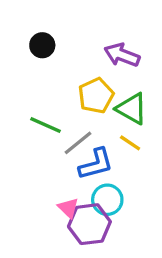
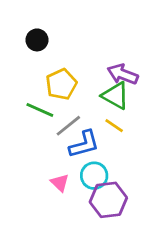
purple arrow: (122, 55) -> (123, 74), moved
yellow pentagon: (96, 96) -> (61, 84), moved
purple hexagon: (89, 224) -> (108, 200), moved

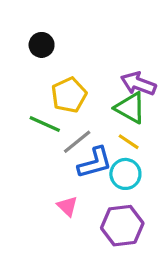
cyan circle: (94, 176) -> (125, 174), moved

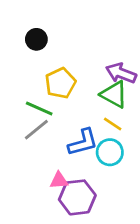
gray line: (77, 142) -> (36, 130), moved
pink triangle: (67, 206) -> (59, 180), turned -48
purple hexagon: (122, 226) -> (77, 197), moved

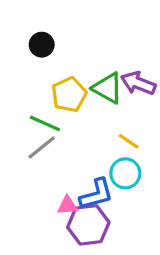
green triangle: (114, 94) -> (108, 88), moved
blue L-shape: (83, 142) -> (96, 194), moved

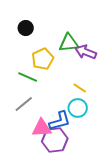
green triangle: (108, 88) -> (69, 43), moved, turned -35
gray line: (42, 148) -> (24, 104), moved
pink triangle: (67, 206) -> (42, 128), size x1.5

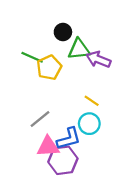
black circle: (26, 28) -> (63, 32), moved
green line: (28, 77) -> (32, 57), moved
gray line: (24, 104) -> (40, 119), moved

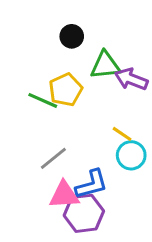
black circle: (63, 32) -> (72, 36), moved
green line: (32, 57) -> (43, 100), moved
cyan circle: (89, 124) -> (131, 155), moved

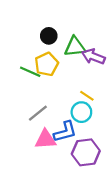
black circle: (72, 36) -> (49, 36), moved
cyan circle: (131, 155) -> (81, 112), moved
purple hexagon: (84, 213) -> (86, 152), moved

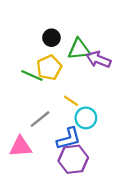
yellow line: (87, 96) -> (71, 101), moved
pink triangle: (45, 139) -> (21, 147), moved
purple hexagon: (86, 152) -> (73, 159), moved

